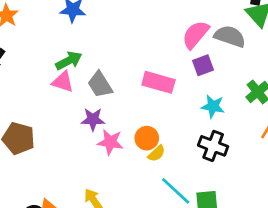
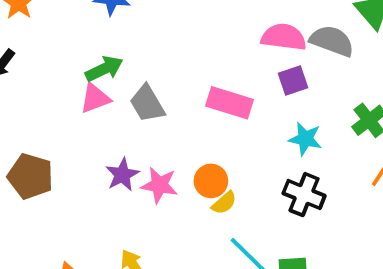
pink semicircle: (196, 35) -> (284, 37), turned 56
pink triangle: (63, 82) -> (95, 98), turned -40
purple star: (93, 119) -> (122, 175), moved, turned -30

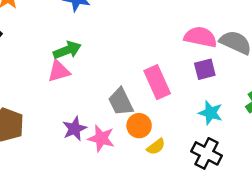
pink rectangle: (230, 103) -> (157, 82), turned 44
gray trapezoid: (147, 104) -> (121, 102), moved
orange circle: (211, 181) -> (139, 126), moved
yellow semicircle: (224, 203) -> (156, 147), moved

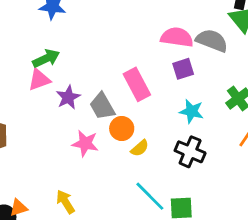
purple star: (75, 129) -> (68, 97), moved

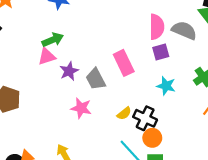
pink semicircle: (177, 37) -> (157, 27), turned 80
orange circle: (122, 129) -> (152, 138), moved
black cross: (190, 152) -> (145, 118), moved

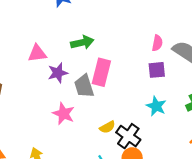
pink semicircle: (157, 27) -> (157, 43), size x0.6
green arrow: (53, 40) -> (82, 42), moved
pink rectangle: (124, 63) -> (101, 72), moved, turned 30

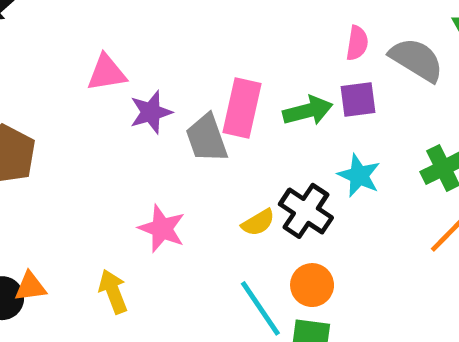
green arrow: (82, 42) -> (308, 111), moved
pink star: (64, 114) -> (162, 229), moved
black cross: (128, 136) -> (306, 211), moved

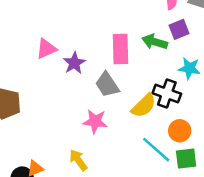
green arrow: (308, 111) -> (155, 42), turned -135
gray trapezoid: (207, 138) -> (107, 85), moved
yellow semicircle: (258, 223) -> (144, 106), size x1.5

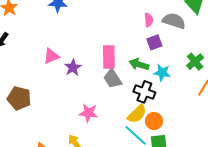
green arrow: (155, 42) -> (139, 64), moved
gray trapezoid: (107, 85) -> (113, 79), moved
yellow semicircle: (144, 106) -> (137, 114), moved

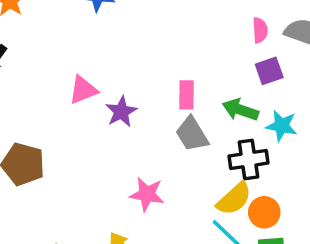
pink rectangle: (109, 57) -> (186, 95), size x0.7
black cross: (144, 92) -> (249, 160), turned -30

